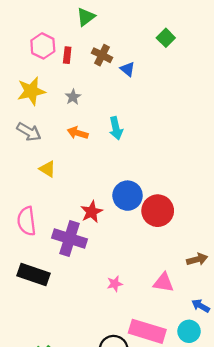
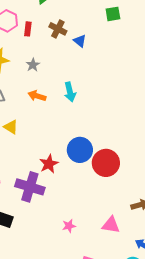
green square: (166, 38) -> (113, 14), turned 35

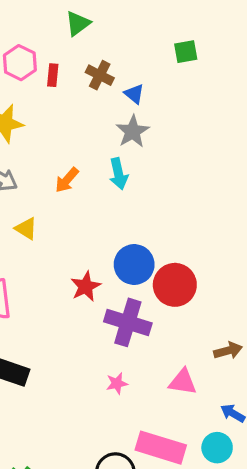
gray star: (33, 65) -> (133, 131), moved, size x1.5
orange arrow: (37, 96) -> (67, 180), turned -66
purple cross: (30, 187) -> (128, 322), moved

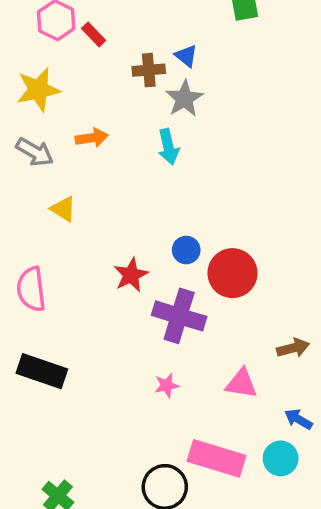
red rectangle: (53, 75) -> (94, 34), turned -50
brown cross: (100, 75) -> (149, 70), moved, turned -32
orange arrow: (67, 180) -> (92, 138), moved, turned -140
blue circle: (134, 265) -> (186, 250), size x0.6

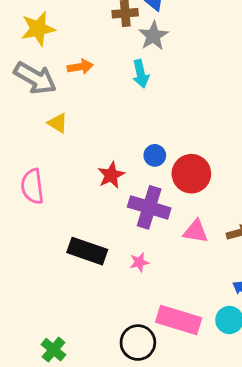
gray arrow: (35, 152) -> (35, 78), size x1.4
black rectangle: (42, 371) -> (87, 251), moved
pink triangle: (241, 384) -> (196, 231), moved

